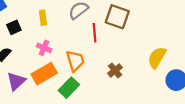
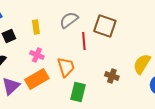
brown cross: (115, 70) -> (112, 76), moved, turned -32
green rectangle: (69, 88) -> (78, 92), moved, turned -30

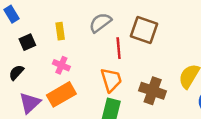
orange trapezoid: (66, 67) -> (111, 80), moved
brown cross: (112, 76) -> (153, 91), size x1.5

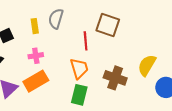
gray semicircle: (100, 23) -> (56, 19), moved, turned -36
pink cross: (61, 65) -> (36, 56), turned -32

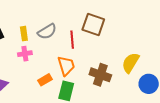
gray semicircle: (56, 19) -> (47, 32), moved, turned -138
yellow rectangle: (35, 26) -> (24, 34), moved
orange rectangle: (36, 81) -> (45, 80), moved, size x0.6

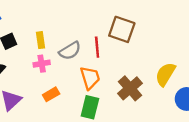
gray semicircle: (47, 32) -> (70, 51), moved
brown cross: (100, 75) -> (130, 88), turned 30
orange rectangle: (45, 80) -> (51, 94), moved

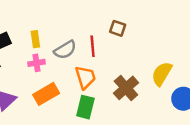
brown square: (122, 29) -> (118, 28), size x0.6
orange rectangle: (51, 94) -> (46, 94), size x1.5

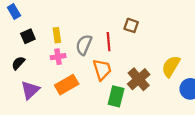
gray semicircle: (65, 50) -> (84, 45), turned 144
green rectangle: (85, 107) -> (116, 96), moved

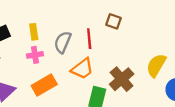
orange trapezoid: (102, 70) -> (82, 69), turned 70

